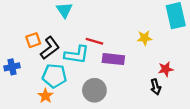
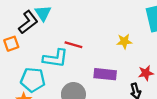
black L-shape: (50, 48) -> (28, 22), moved
purple rectangle: (113, 59) -> (105, 74), moved

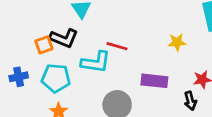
black L-shape: (28, 22) -> (64, 38), moved, turned 60
cyan pentagon: (33, 80) -> (56, 78), moved

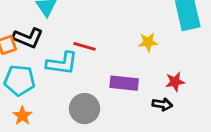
black arrow: (190, 101) -> (162, 104), turned -66

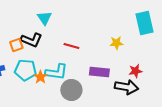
cyan L-shape: (62, 63) -> (56, 72), moved
black arrow: (162, 104) -> (126, 87), size x1.6
orange star: (22, 116) -> (40, 77), moved

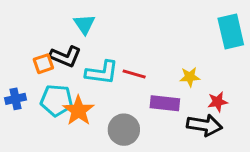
yellow star: (116, 43) -> (190, 77), moved
red line: (71, 46) -> (134, 74), moved
cyan L-shape: (56, 72) -> (102, 73), moved
orange star: (40, 77) -> (78, 111), size x1.5

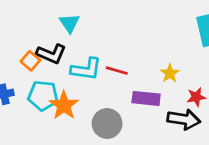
orange square: (43, 64) -> (30, 61), turned -30
yellow star: (190, 77) -> (170, 73), turned -30

